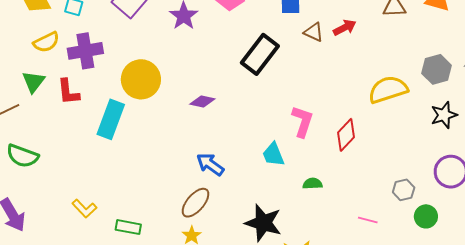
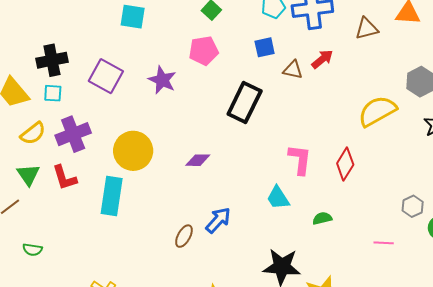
green semicircle: (22, 156) -> (32, 250), size x0.6
blue arrow: (210, 164) -> (218, 220), turned 108
brown ellipse: (195, 203) -> (184, 236), moved, size x0.7

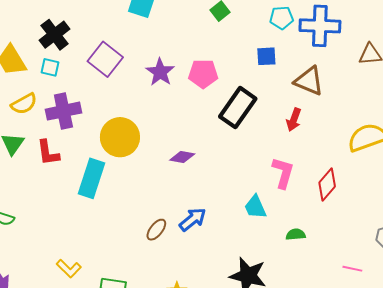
pink pentagon: (204, 51) -> (203, 74), moved
red arrow: (322, 59) -> (294, 120), moved, turned 140
black cross: (52, 60) -> (55, 35), turned -36
brown triangle: (293, 70) -> (309, 81), moved, size x1.5

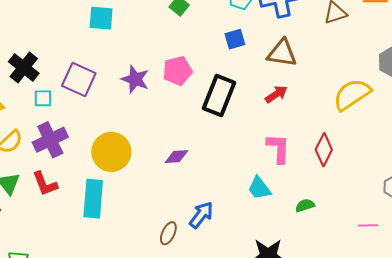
cyan square: (50, 67) -> (43, 98), moved
red arrow: (294, 120) -> (276, 94), turned -130

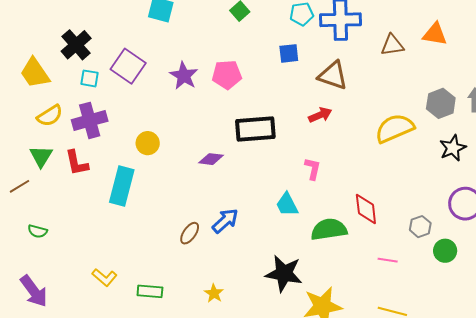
black rectangle: (219, 96) -> (255, 129), moved, turned 54
pink L-shape: (278, 148) -> (313, 169), size x0.7
red diamond: (324, 150) -> (366, 209), moved, turned -44
yellow circle: (111, 152) -> (148, 143), size x0.6
green semicircle: (305, 205) -> (329, 229), size x1.8

